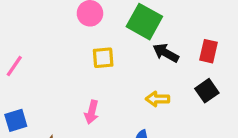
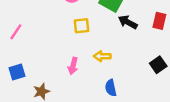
black square: (207, 91) -> (158, 65), moved
yellow arrow: (157, 99) -> (102, 56), moved

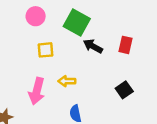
pink arrow: (73, 66) -> (37, 91), size x1.5

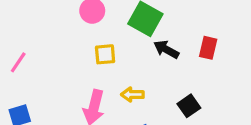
black square: (124, 90) -> (189, 106), moved

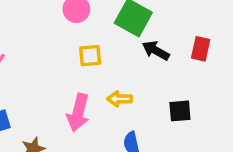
black square: (189, 106) -> (180, 111), turned 30

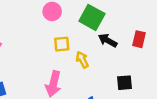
yellow arrow: (120, 99) -> (82, 60), moved, turned 63

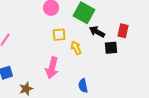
black square: (125, 83) -> (111, 48), moved

